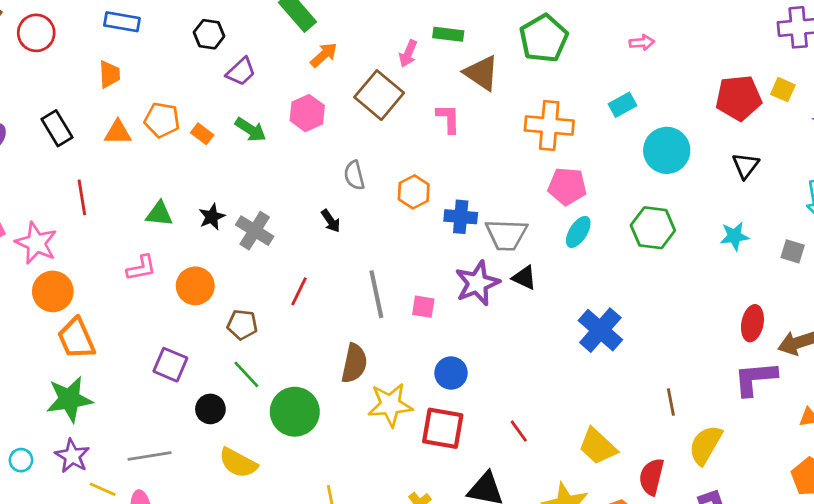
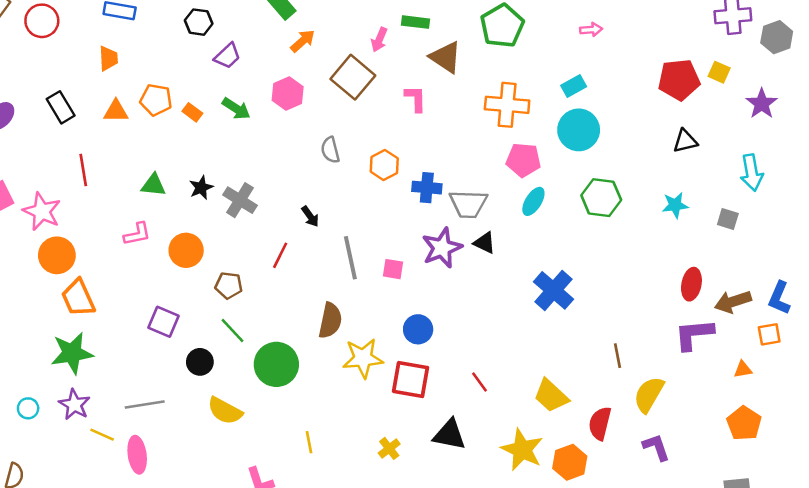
cyan circle: (667, 150) -> (579, 130), moved
black triangle: (746, 166) -> (685, 141), turned 40
black arrow: (331, 221) -> (310, 216), moved

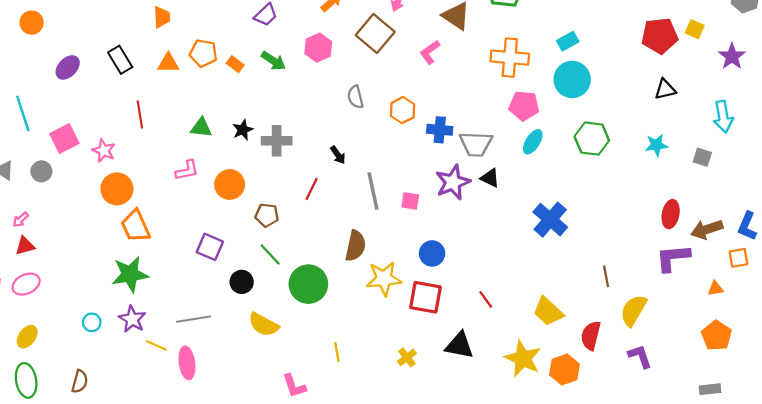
pink L-shape: (416, 99) -> (430, 52), turned -125
gray cross: (240, 200) -> (277, 141), turned -32
pink star: (42, 211) -> (104, 151), size x0.7

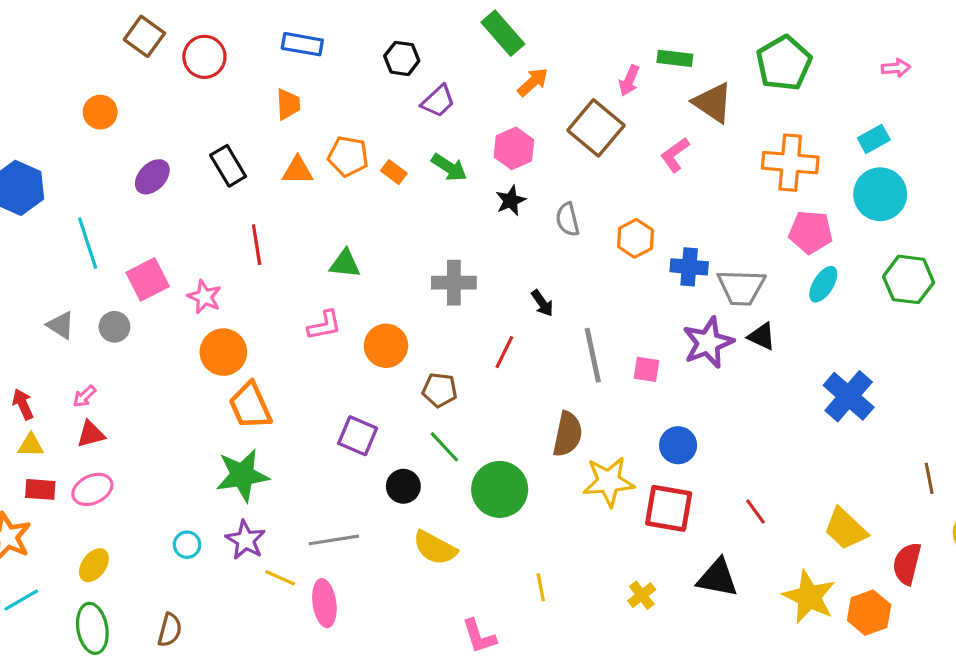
black star: (243, 130) -> (511, 201), moved

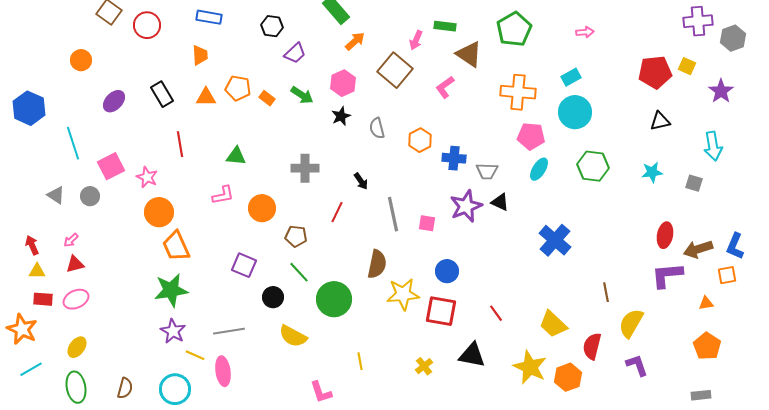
gray trapezoid: (741, 287) -> (487, 171), size x0.7
cyan circle: (187, 545) -> (175, 389), moved, size x1.8

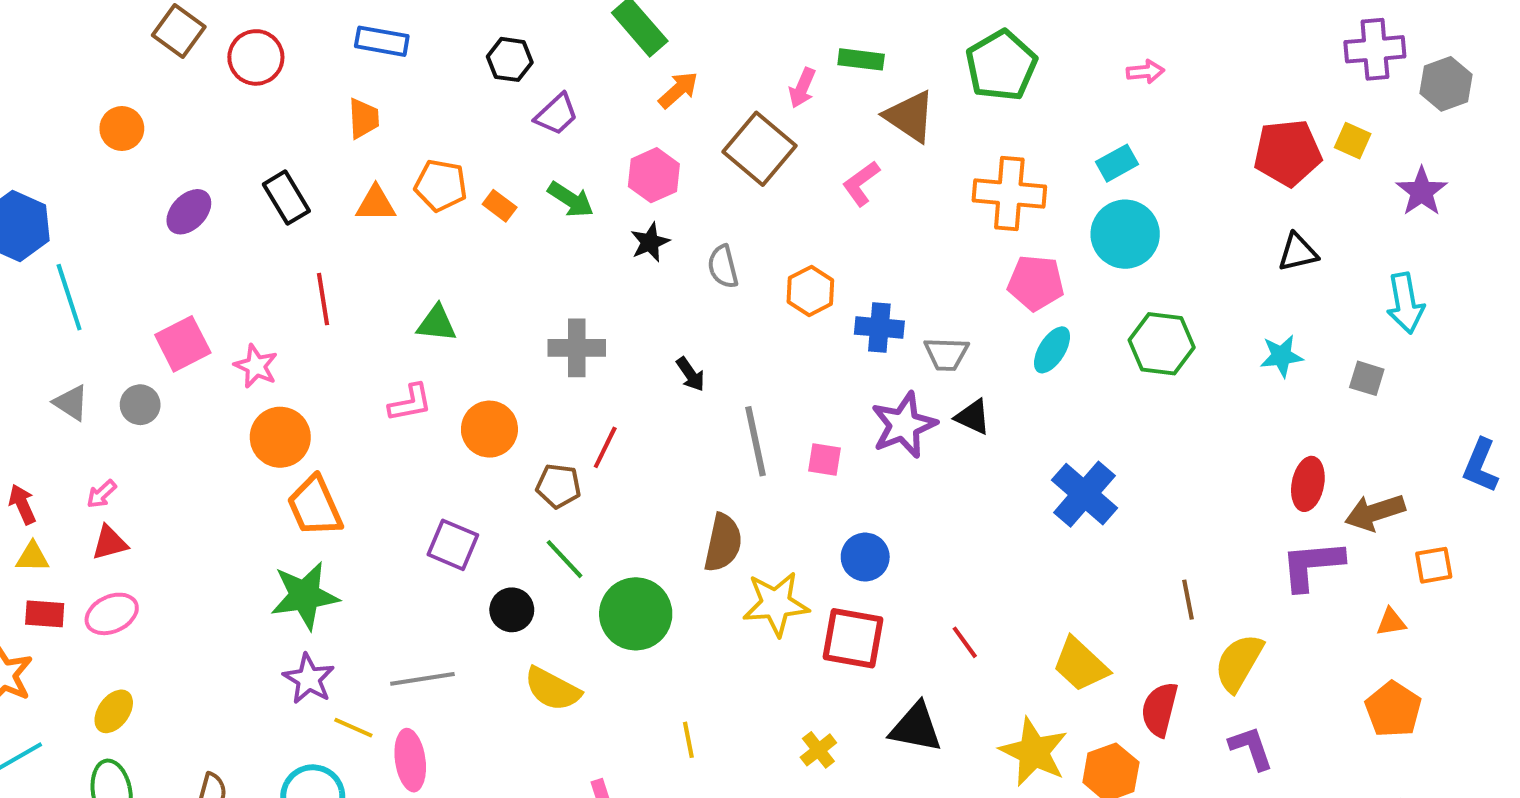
cyan line: (73, 143) -> (69, 297), moved
red line: (337, 212) -> (605, 447), moved
blue L-shape: (735, 246) -> (1481, 466), moved

